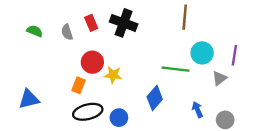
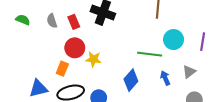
red rectangle: (91, 23) -> (74, 22), moved
gray triangle: (219, 78) -> (189, 72), moved
blue triangle: (29, 99) -> (38, 88), moved
blue arrow: (197, 110) -> (165, 78), moved

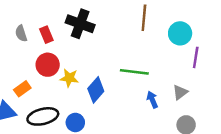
cyan circle: (174, 40) -> (180, 33), moved
orange rectangle: (62, 69) -> (22, 89), moved, turned 32
blue diamond: (131, 80) -> (96, 90), moved

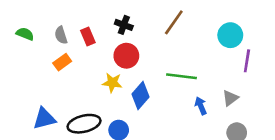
brown line: (144, 18) -> (174, 22), moved, turned 30
black cross: (80, 24) -> (124, 25), size x0.6
red circle: (48, 65) -> (126, 56), moved
orange rectangle: (22, 89) -> (62, 62), moved

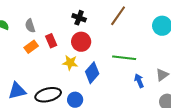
red rectangle: (88, 36) -> (51, 41), moved

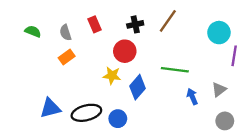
black cross: (79, 18) -> (135, 24), moved, turned -32
red rectangle: (51, 41) -> (95, 24), moved

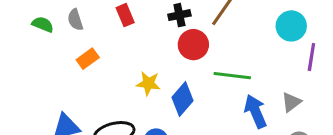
gray semicircle: (65, 33) -> (75, 20), moved
red circle: (125, 51) -> (193, 45), moved
blue arrow: (192, 97) -> (256, 111), size x1.5

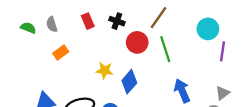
black cross: (179, 15) -> (117, 21), moved, turned 32
green line: (232, 76) -> (165, 49), moved, turned 65
gray triangle: (291, 102) -> (223, 93), moved

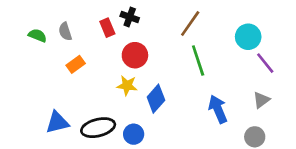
black cross: (117, 21) -> (130, 17), moved
red circle: (137, 42) -> (135, 55), moved
purple line: (223, 51) -> (265, 63), turned -48
gray triangle: (223, 93) -> (261, 100), moved

